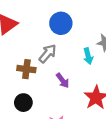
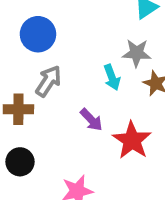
blue circle: (61, 23) -> (38, 34), moved
purple arrow: (63, 81) -> (91, 120), moved

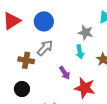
gray star: (137, 53) -> (86, 33), moved
red star: (132, 140) -> (85, 88), turned -30

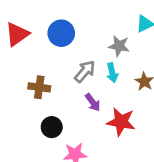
gray arrow: (45, 48) -> (85, 71), moved
black circle: (22, 89) -> (52, 127), moved

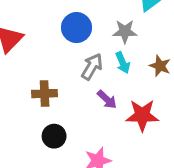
blue circle: (61, 33) -> (77, 28), moved
black circle: (52, 127) -> (54, 136), moved

